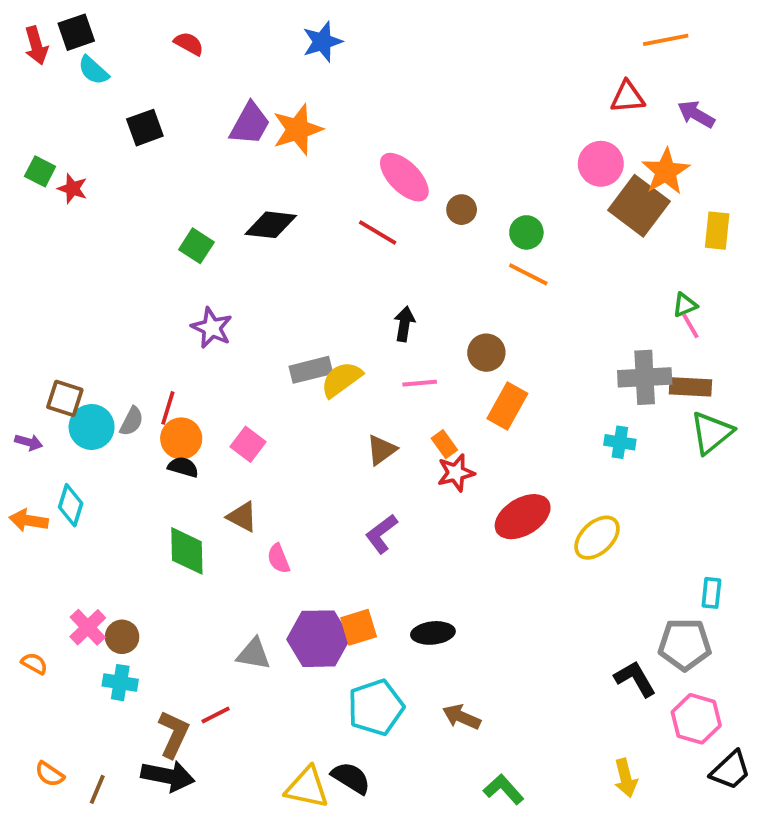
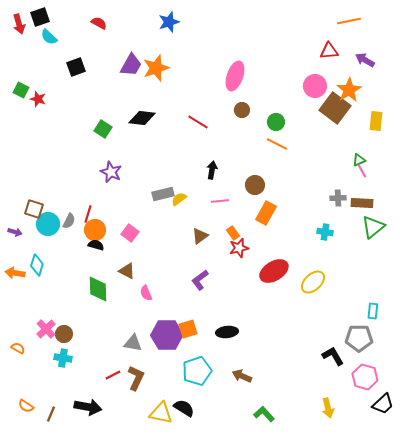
pink ellipse: (404, 177) -> (235, 76), moved, turned 64
gray cross: (645, 377) -> (338, 198), size x0.6
yellow semicircle: (341, 379) -> (179, 199), size x0.7
brown L-shape: (174, 734) -> (136, 378), moved

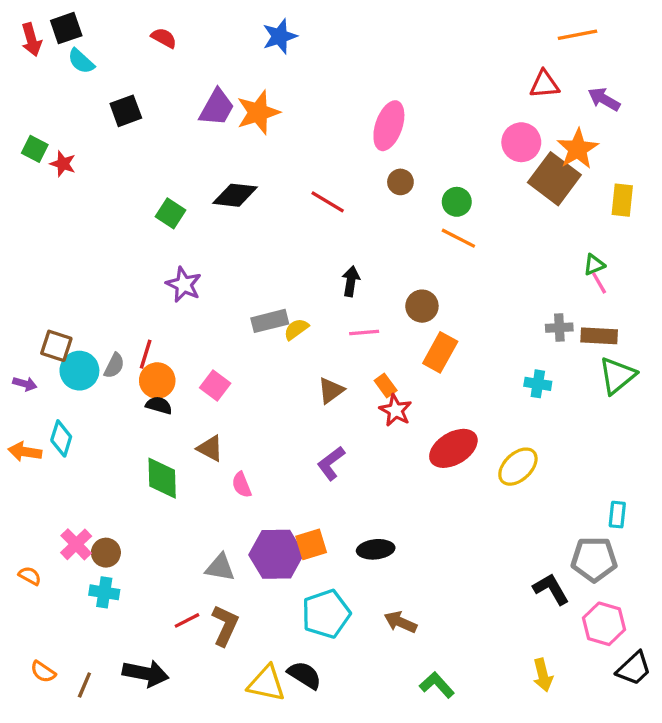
red star: (239, 248) -> (396, 410), turned -30

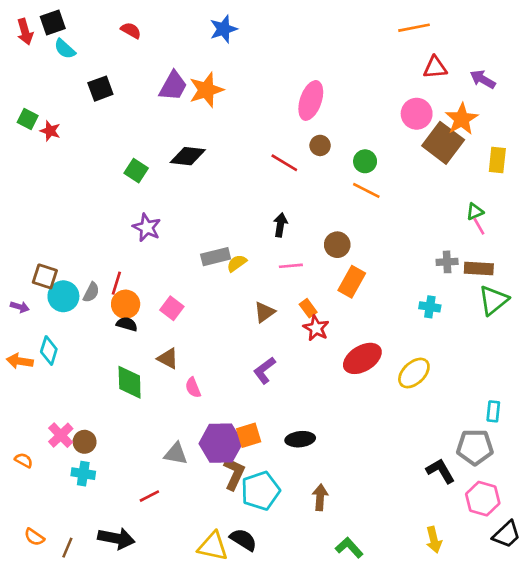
orange line: (578, 35) -> (414, 28), moved
red line: (328, 202) -> (284, 163), moved
brown arrow: (400, 622) -> (320, 497), turned 70
brown L-shape: (225, 625) -> (234, 474), moved

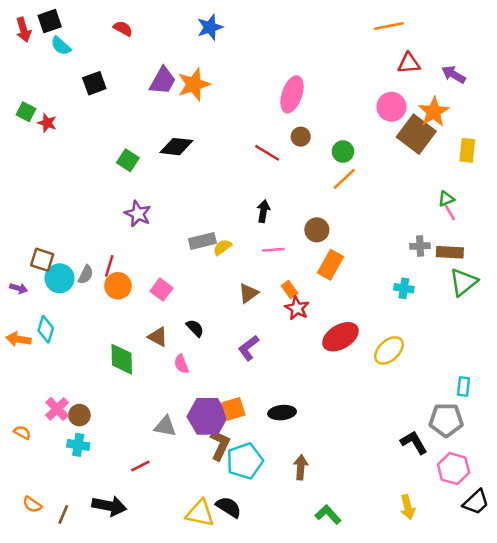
orange line: (366, 190) -> (344, 179), turned -70
black semicircle: (127, 324) -> (195, 328), moved, turned 30

